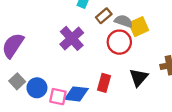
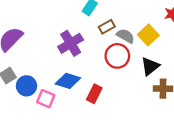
yellow square: (139, 27) -> (148, 35), moved, turned -30
black triangle: (139, 78) -> (150, 66), moved
blue diamond: (76, 94) -> (68, 81), moved

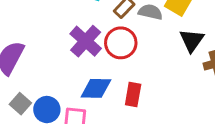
red circle: (117, 56) -> (121, 43), moved

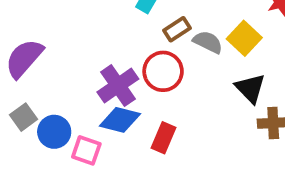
black triangle: (192, 40) -> (250, 88), turned -32
purple cross: (86, 41) -> (118, 85), moved

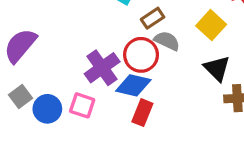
gray semicircle: (208, 42) -> (167, 41), moved
blue diamond: (120, 120) -> (133, 85), moved
pink square: (86, 150) -> (82, 105), moved

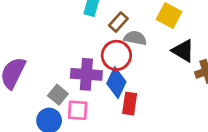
purple cross: (102, 68) -> (86, 74), turned -36
blue diamond: (133, 85) -> (116, 83), turned -64
gray square: (21, 97) -> (58, 95), moved

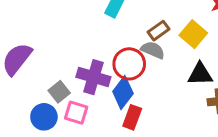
brown rectangle: (118, 22) -> (159, 31), moved
black triangle: (183, 51) -> (200, 74), turned -45

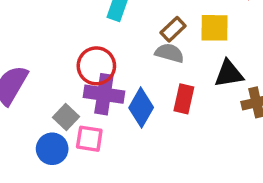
yellow square: (193, 34) -> (215, 28), turned -32
red circle: (129, 64) -> (96, 66), moved
red rectangle: (132, 117) -> (184, 99), moved

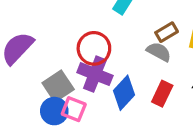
gray square: (66, 117) -> (58, 86), size x1.4
blue circle: (52, 149) -> (54, 111), moved

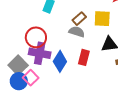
pink square: (74, 109) -> (31, 78), turned 35

